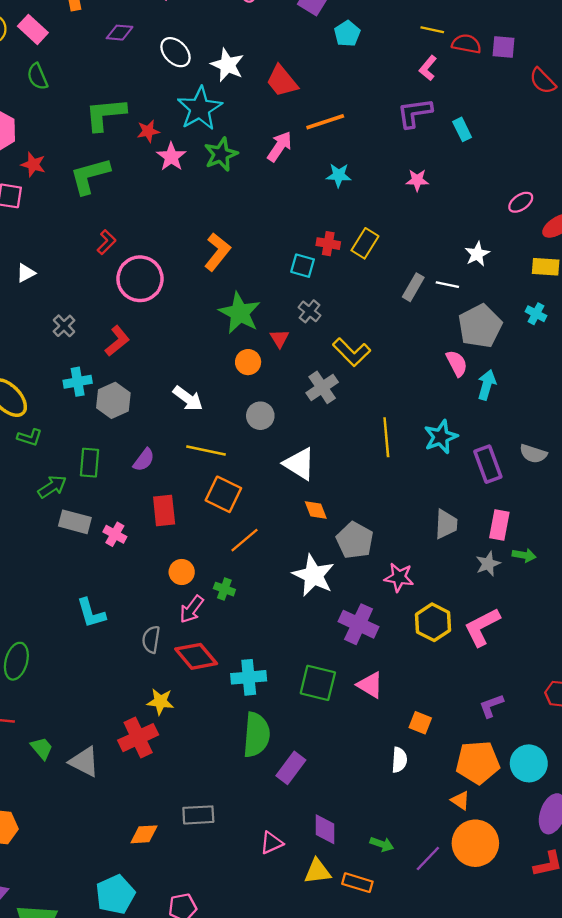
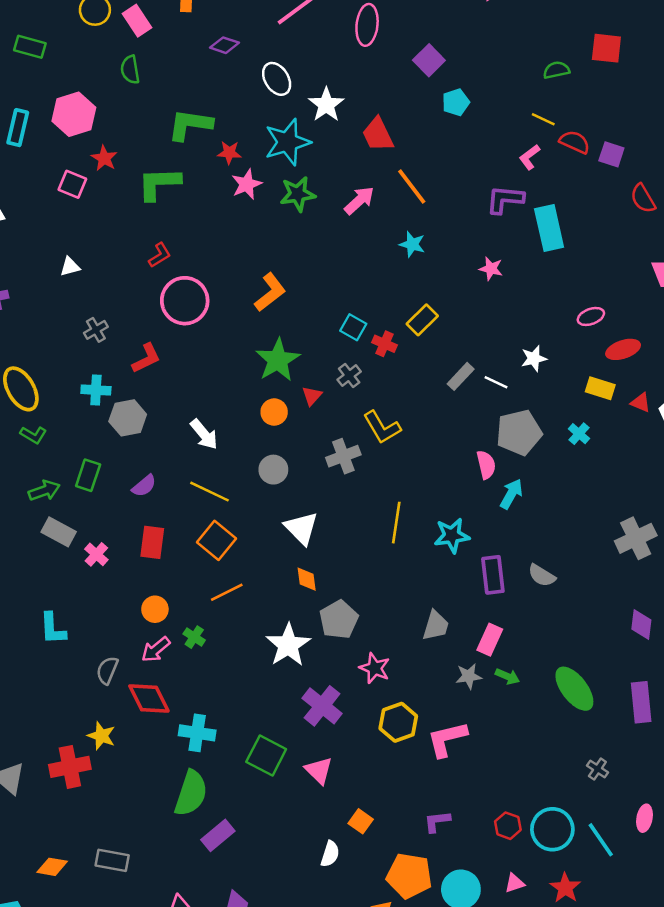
orange line: (325, 122) -> (412, 187), turned 57
cyan rectangle: (462, 129) -> (549, 228), size x1.8
red cross: (328, 244) -> (384, 344), moved

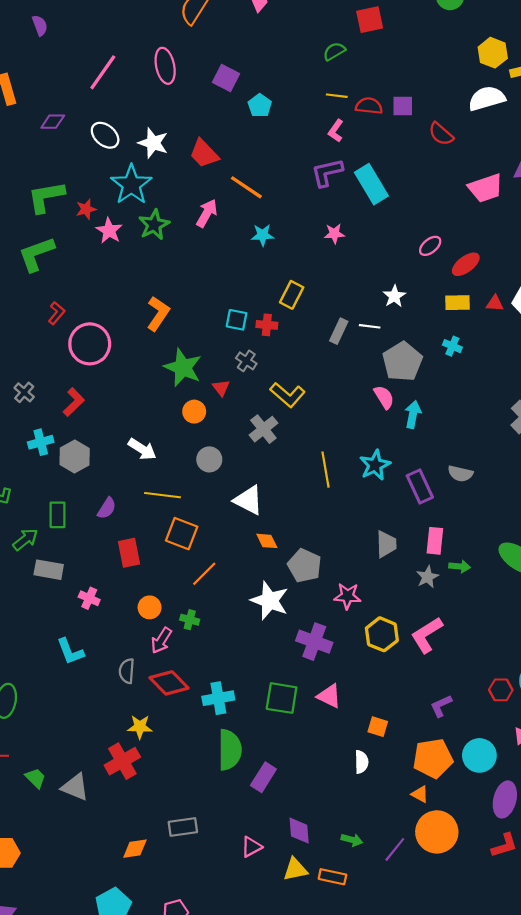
pink cross: (96, 554) -> (89, 598), moved

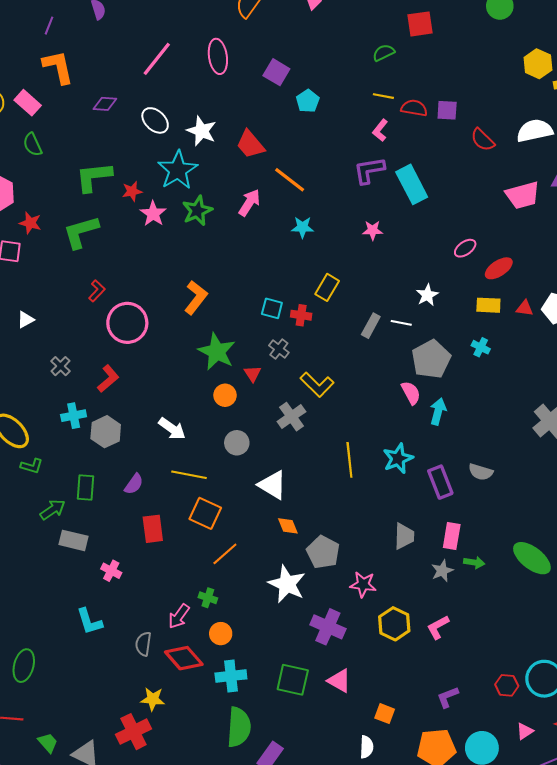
white semicircle: (487, 98) -> (535, 131), moved
orange circle: (150, 607) -> (221, 634), moved
pink L-shape: (427, 635) -> (438, 627), size x0.7

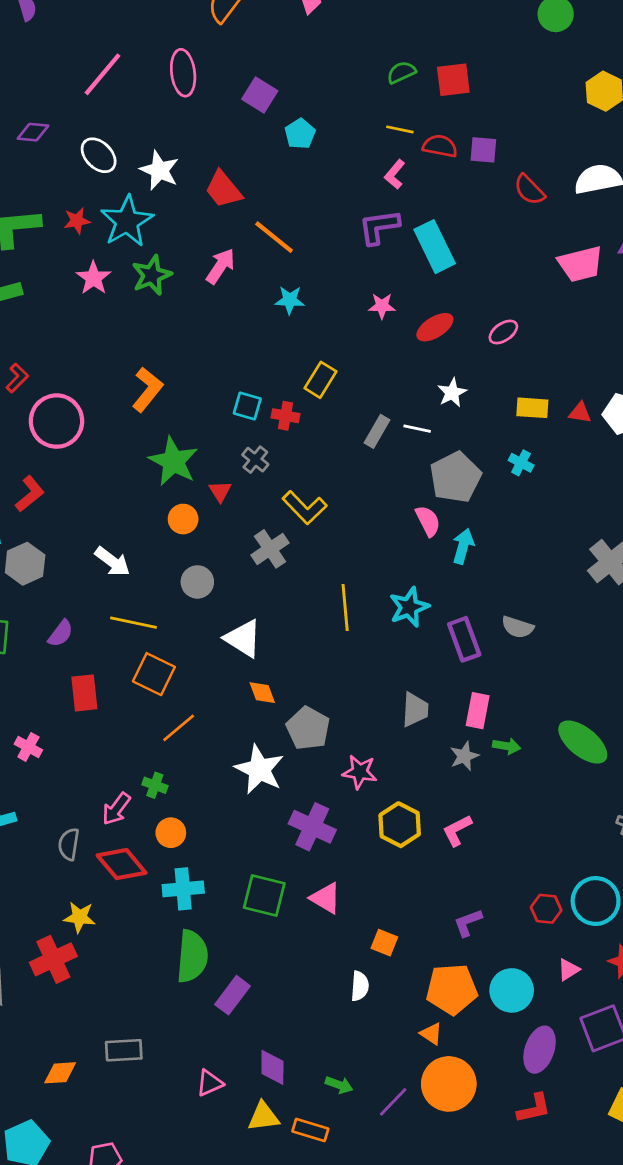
red square: (420, 24) -> (453, 80), moved
red star: (132, 191) -> (77, 221), moved
red ellipse: (499, 268) -> (435, 327), moved

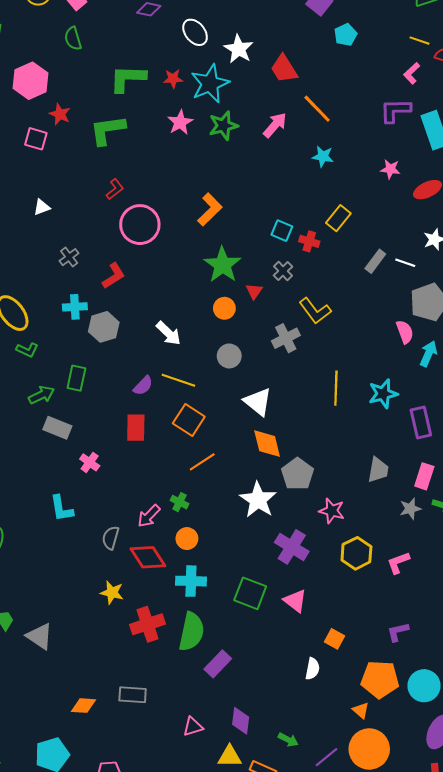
purple semicircle: (61, 633) -> (143, 386), moved
orange diamond: (262, 693) -> (267, 444), size x1.5
red cross: (53, 959) -> (148, 624), moved

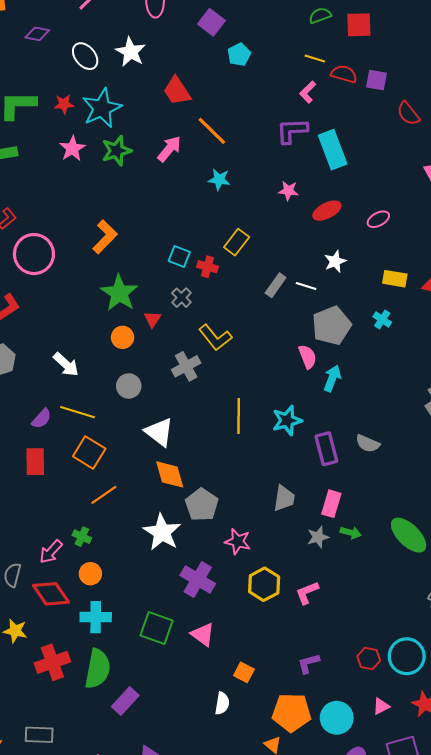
white star: (239, 49) -> (131, 52), moved

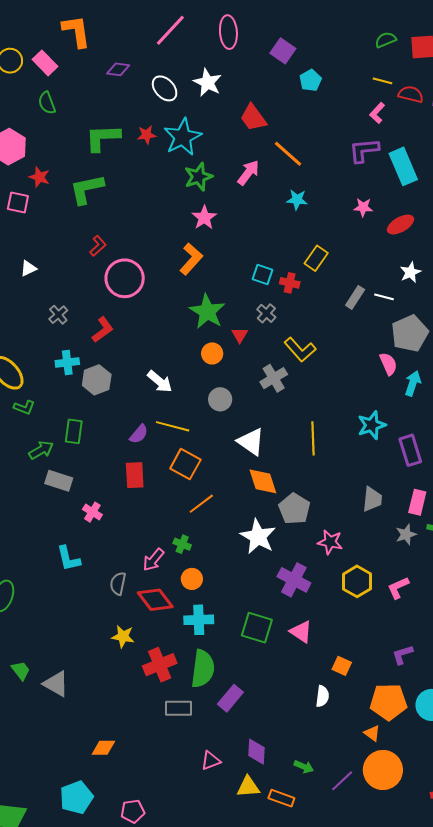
pink star: (72, 149) -> (204, 218), moved
yellow line: (239, 416) -> (313, 438), moved
gray rectangle: (39, 735) -> (179, 708), moved

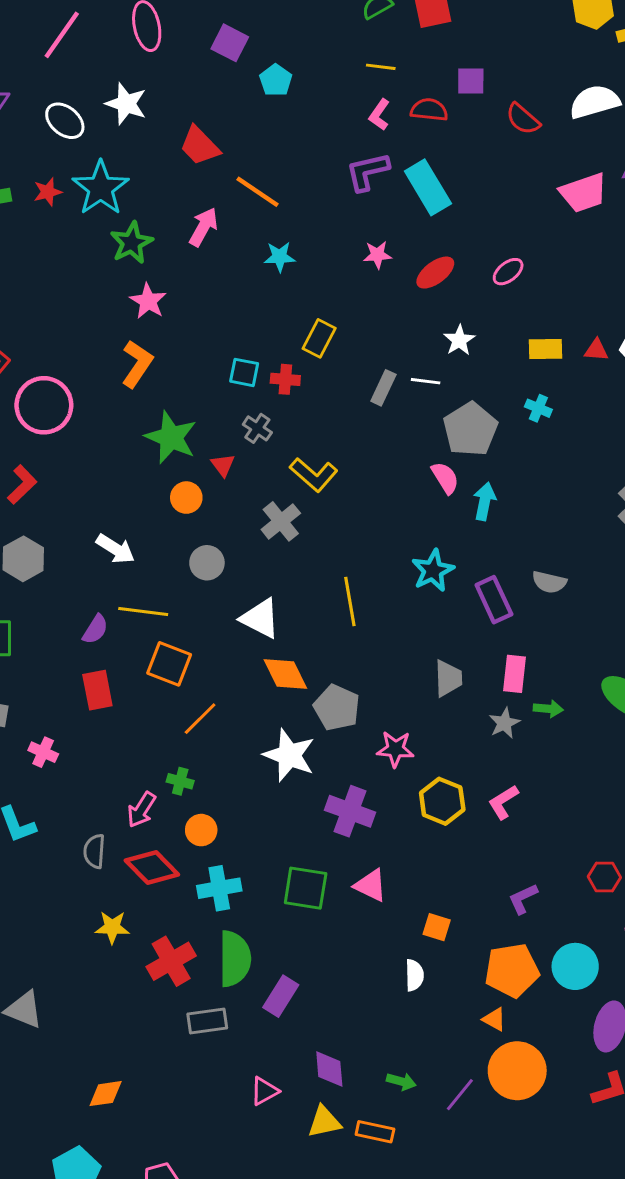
red semicircle: (411, 94) -> (429, 110), moved

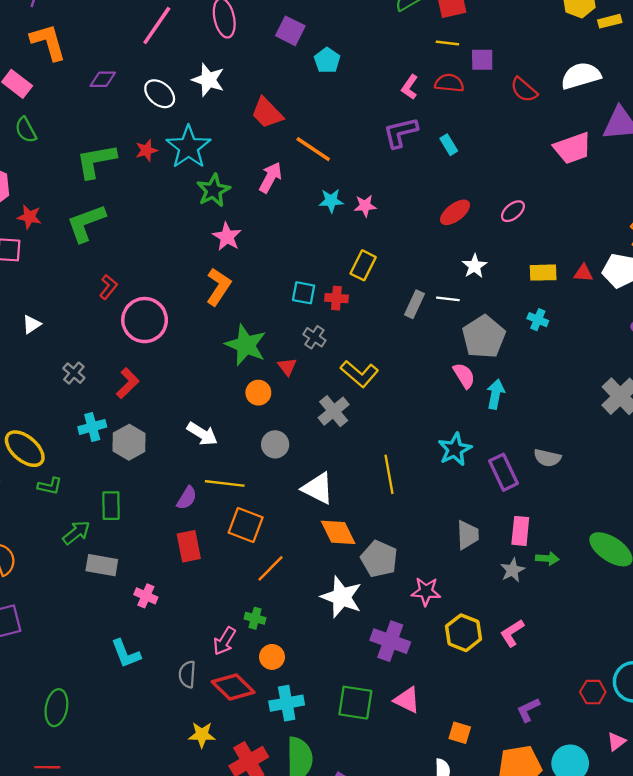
yellow line: (381, 67) -> (447, 43), moved
cyan rectangle: (428, 187) -> (449, 145), size x0.5
pink star: (377, 255) -> (365, 206), moved

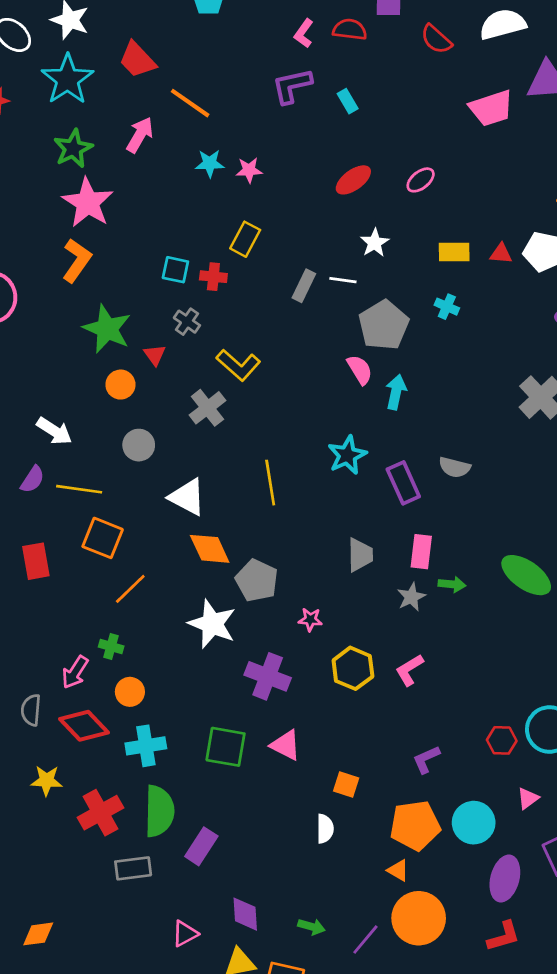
cyan star: (189, 147) -> (67, 79), moved
pink star: (227, 237) -> (88, 203), size x1.5
purple semicircle: (187, 498) -> (32, 479), moved
pink star: (426, 591) -> (310, 620), size x0.7

